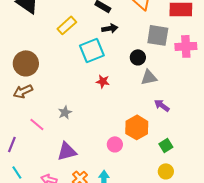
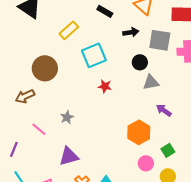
black arrow: (110, 28) -> (131, 32), moved
brown circle: (26, 63) -> (45, 68), moved
pink circle: (115, 144) -> (146, 163), moved

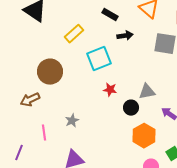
black arrow: (131, 32) -> (125, 36), moved
black circle: (140, 62) -> (131, 108), moved
gray triangle: (151, 82) -> (147, 92), moved
pink line: (39, 129) -> (44, 133), turned 42

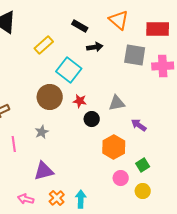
cyan square: (99, 59) -> (69, 70), turned -30
brown circle: (50, 72) -> (50, 97), moved
black circle: (131, 108) -> (92, 119), moved

